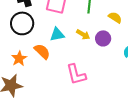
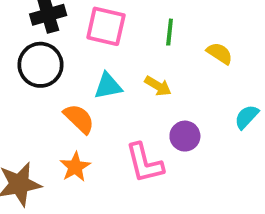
purple circle: (103, 38) -> (185, 136), moved
orange star: (19, 58) -> (75, 167), moved

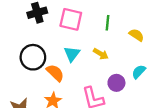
black circle: (40, 65) -> (33, 57), moved
cyan triangle: (108, 86) -> (72, 54), turned -42
cyan semicircle: (247, 117) -> (139, 72), moved

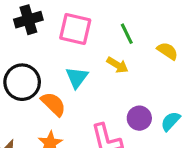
green line: (108, 23) -> (127, 34), turned -32
yellow arrow: (101, 54) -> (117, 65), moved
cyan semicircle: (139, 72) -> (171, 121), moved

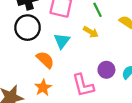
black circle: (22, 82) -> (28, 28), moved

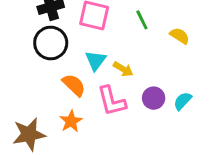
yellow arrow: (91, 32) -> (123, 69), moved
pink L-shape: (83, 85) -> (112, 101), moved

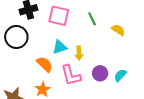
black circle: (51, 43) -> (16, 37), moved
cyan triangle: (96, 60) -> (60, 47), turned 35
yellow arrow: (123, 69) -> (79, 53), turned 56

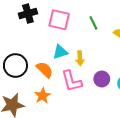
black circle: (16, 37) -> (15, 65), moved

